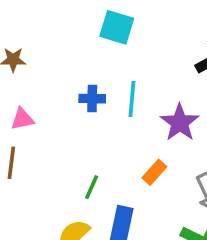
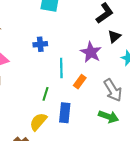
cyan line: (132, 99) -> (61, 68), moved

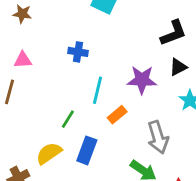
purple star: (91, 52) -> (142, 80), turned 30

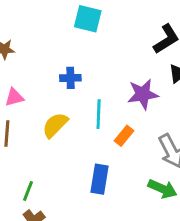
green line: (68, 119) -> (28, 191), moved
yellow semicircle: (49, 153) -> (55, 125), moved

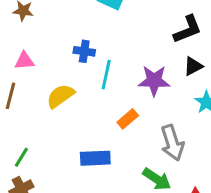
cyan line: (99, 114) -> (106, 75), moved
blue rectangle: (99, 179) -> (95, 158), turned 68

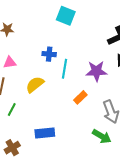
green line: (21, 157) -> (12, 110), moved
blue rectangle: (95, 158) -> (45, 133), moved

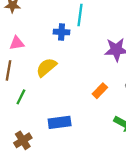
cyan line: (65, 69) -> (80, 15), moved
orange rectangle: (80, 97) -> (100, 91), moved

